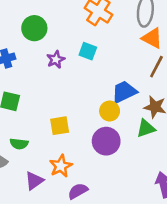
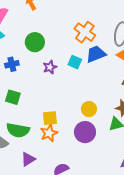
blue trapezoid: (124, 92) -> (96, 54), moved
green semicircle: (19, 144) -> (18, 130), size x1.6
orange star: (61, 166) -> (49, 133), moved

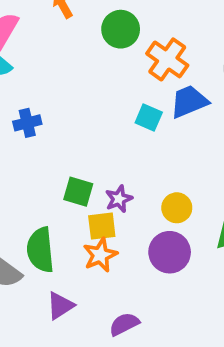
green circle: (35, 42) -> (121, 29), moved
purple star: (50, 67) -> (119, 199), moved
green square: (13, 97) -> (78, 192), moved
green semicircle: (18, 130) -> (40, 250), turned 75

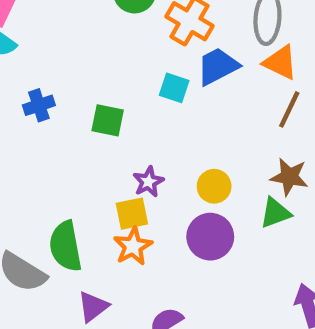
green square: (78, 192) -> (108, 120), moved

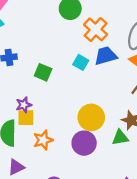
purple star: (148, 182) -> (24, 105), moved
yellow circle: (214, 186) -> (91, 117), size x1.5
yellow square: (132, 214) -> (26, 118), moved

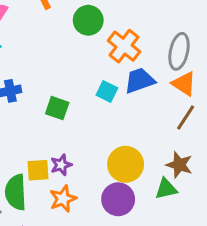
purple star: (24, 105) -> (61, 165), moved

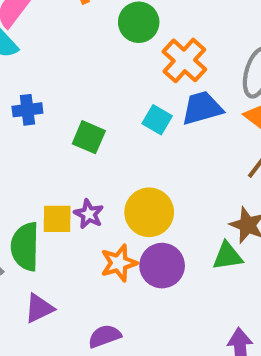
yellow circle: (126, 164) -> (149, 212), moved
purple star: (61, 165) -> (89, 214), turned -30
orange star: (63, 199) -> (119, 263), moved

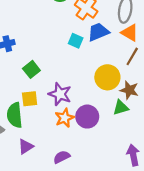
green square: (89, 137) -> (31, 69), moved, turned 35
yellow circle: (149, 212) -> (107, 77), moved
purple star: (89, 214) -> (60, 94), moved, size x1.5

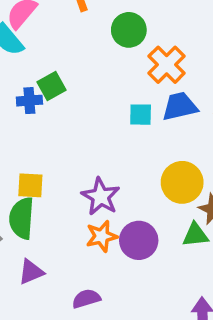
cyan square: (76, 41) -> (141, 115), turned -32
green square: (31, 69) -> (51, 86), moved
yellow square: (30, 99) -> (30, 185), moved

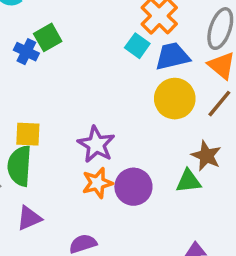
blue cross: (29, 101) -> (26, 52), turned 30
cyan square: (141, 115) -> (137, 46), moved, turned 35
yellow circle: (182, 182) -> (175, 99), moved

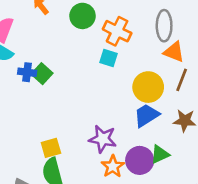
blue cross: (26, 52) -> (27, 72), moved
blue trapezoid: (172, 56) -> (146, 115), moved
green triangle: (188, 181) -> (160, 154), moved

